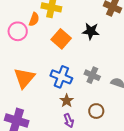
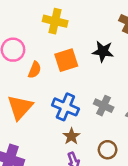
orange semicircle: (34, 19) -> (35, 70), moved
orange square: (61, 39) -> (66, 60), turned 30

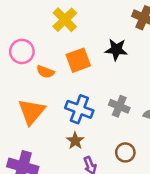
yellow cross: (55, 21) -> (65, 20), turned 35
orange semicircle: (35, 70) -> (45, 72), turned 91
brown star: (71, 136) -> (75, 141), moved

